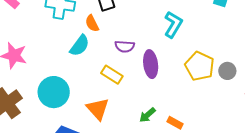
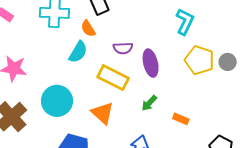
cyan L-shape: (173, 24) -> (185, 22), moved
yellow rectangle: (112, 75) -> (113, 78), size x1.4
green arrow: (147, 115) -> (149, 103), moved

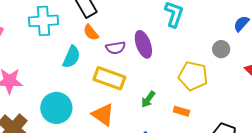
orange semicircle: (88, 29) -> (91, 33), moved
yellow pentagon: (199, 60) -> (193, 76), moved
purple ellipse: (151, 63) -> (143, 44), moved

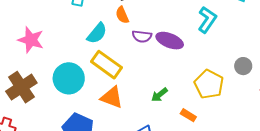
purple ellipse: (143, 44) -> (170, 41), turned -64
yellow rectangle: (109, 78) -> (107, 65), moved
orange triangle: (103, 115) -> (112, 97), turned -30

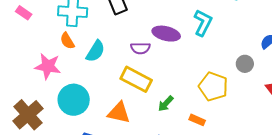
orange semicircle: (122, 15) -> (67, 41), moved
pink star: (31, 40) -> (48, 66), moved
purple ellipse: (170, 41) -> (166, 34), moved
yellow rectangle: (107, 65) -> (136, 79), moved

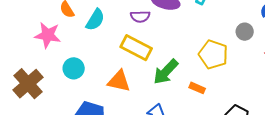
cyan circle: (74, 100) -> (74, 68), size x0.7
green arrow: (166, 104) -> (166, 72), size x1.6

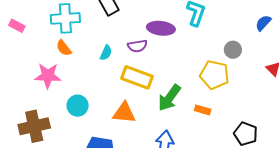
cyan semicircle: (95, 20) -> (106, 53), moved, size x0.7
gray circle: (245, 32) -> (233, 50), moved
brown cross: (28, 84) -> (34, 126), turned 36

